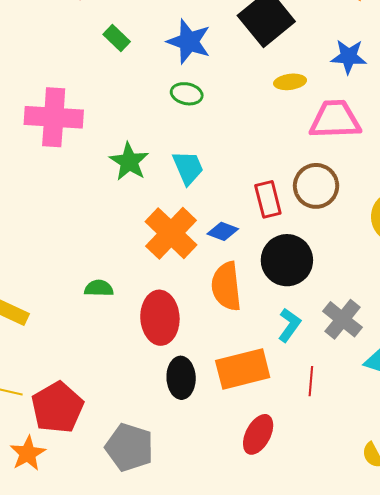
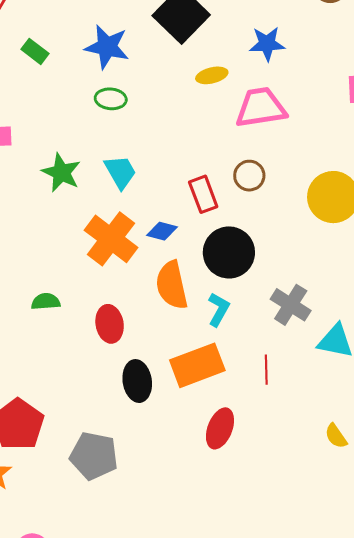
brown circle: (316, 186) -> (249, 176), size x0.7
red ellipse: (160, 318) -> (110, 324), size x0.7
cyan L-shape: (289, 325) -> (219, 309), moved

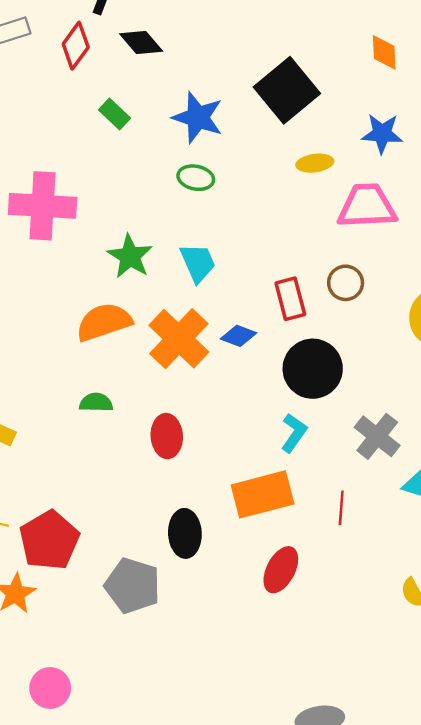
orange semicircle: (172, 285) -> (104, 322), moved, turned 78
black ellipse: (137, 381) -> (185, 533), moved

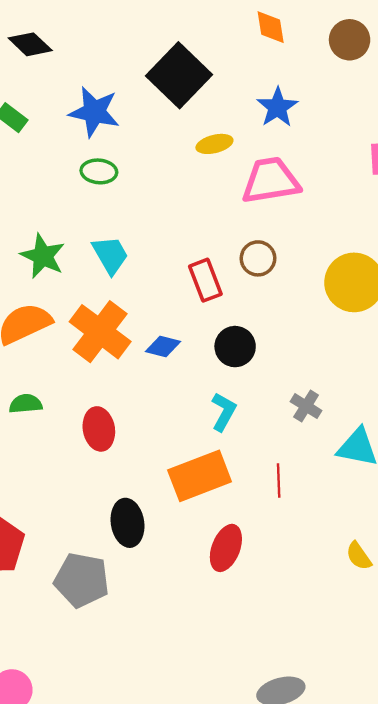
blue star: (382, 133) -> (277, 107), turned -30
blue diamond: (238, 336) -> (163, 347), moved
black circle: (313, 369) -> (235, 347), size x0.7
gray cross: (377, 436) -> (306, 406), size x0.7

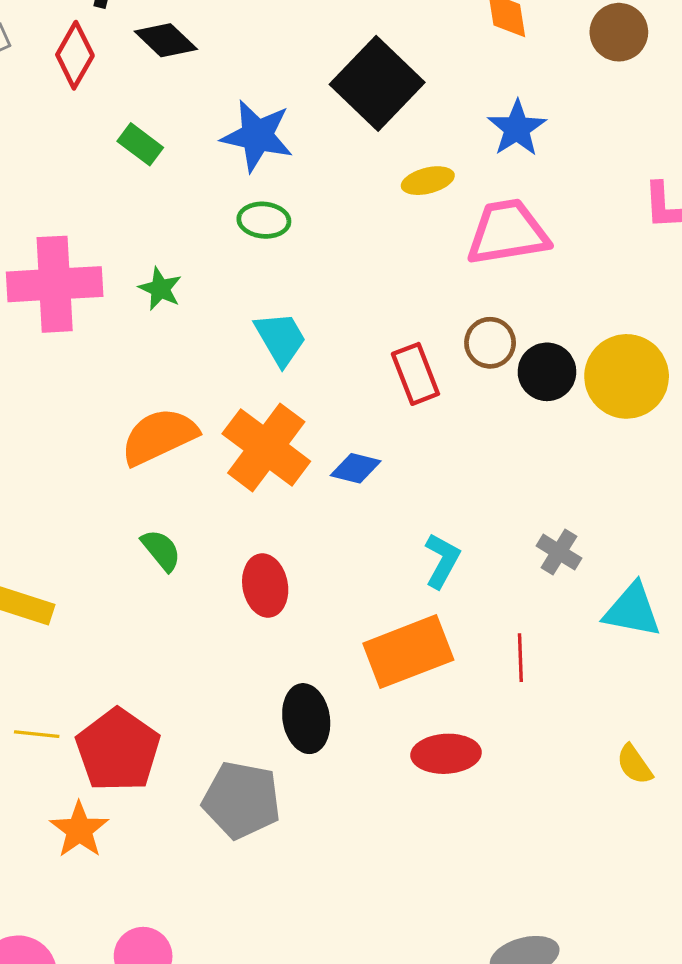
green star: (43, 256) -> (160, 289), moved, size x0.7
black circle: (235, 347) -> (547, 372), moved
green semicircle: (26, 404) -> (161, 550), turned 56
red ellipse: (226, 548) -> (446, 754), turned 66

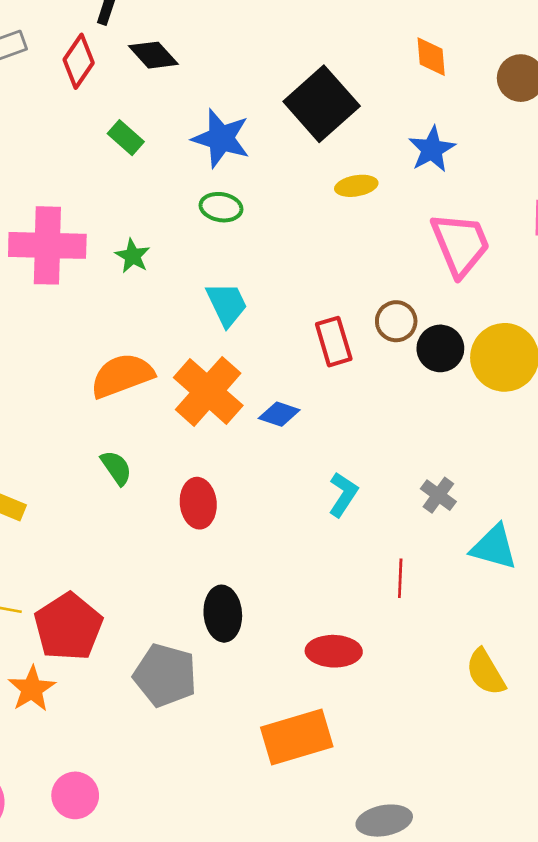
pink trapezoid: (508, 232) -> (460, 244), moved, turned 72
orange rectangle: (408, 652) -> (297, 737), moved
yellow semicircle: (634, 764) -> (486, 672), size x1.4

